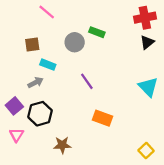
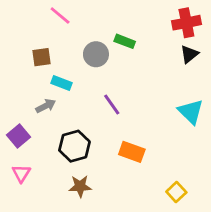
black hexagon: (40, 114) -> (74, 146), moved
yellow square: (146, 151) -> (176, 192), moved

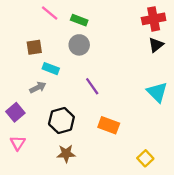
green rectangle: (125, 41) -> (79, 20), moved

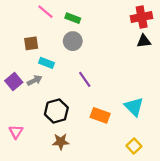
black triangle: (156, 45) -> (144, 41), turned 32
cyan triangle: (157, 92) -> (134, 107), moved
purple square: (15, 112) -> (14, 82), moved

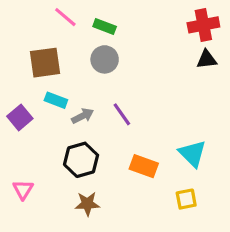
brown square: (31, 43) -> (45, 63), size x1.5
cyan rectangle: (47, 63) -> (56, 100), moved
gray arrow: (34, 80) -> (83, 116), moved
yellow square: (134, 146) -> (186, 199), moved, turned 32

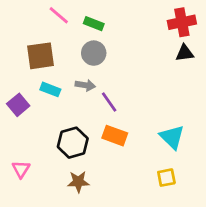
gray arrow: (83, 116) -> (85, 85), moved, turned 36
orange rectangle: (144, 166) -> (115, 136), moved

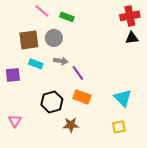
gray circle: (94, 53) -> (54, 38), moved
purple square: (18, 105) -> (13, 75), turned 35
brown star: (78, 182) -> (71, 125), moved

